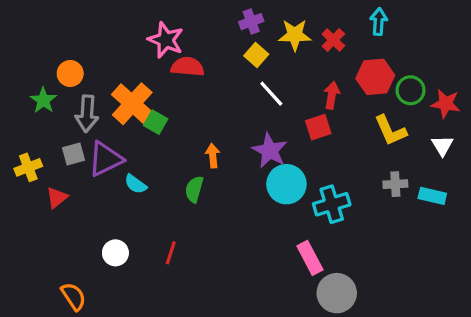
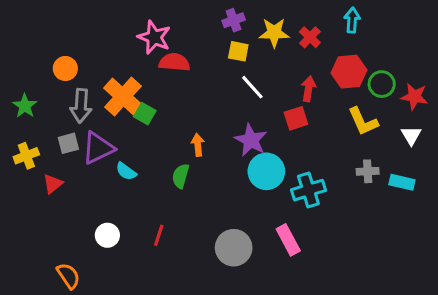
yellow square: (256, 55) -> (238, 51), turned -30
green star: (43, 100) -> (25, 106), moved
gray circle: (337, 293) -> (234, 248), moved

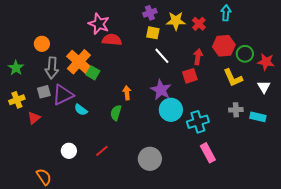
red line: (159, 235) -> (102, 151), turned 32
pink rectangle: (288, 240) -> (208, 153), moved

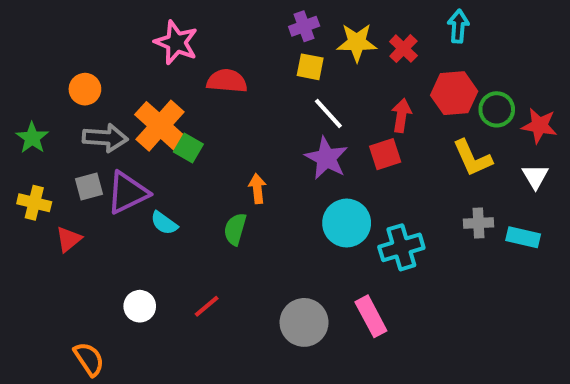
pink star: (99, 24) -> (176, 42), moved
gray arrow: (52, 68) -> (105, 138), turned -90
purple star: (161, 90) -> (326, 158), moved
yellow cross: (17, 100) -> (34, 203), turned 35
pink rectangle: (208, 153) -> (371, 316), moved

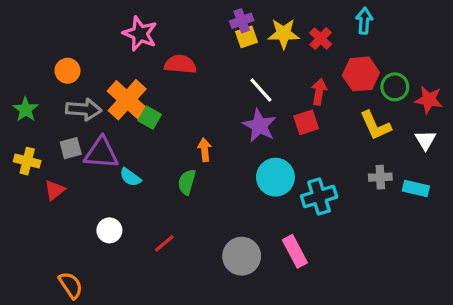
yellow square: (310, 67) -> (246, 37), moved, turned -30
purple triangle: (128, 193) -> (101, 153), turned 30
white circle: (140, 306) -> (109, 230), moved

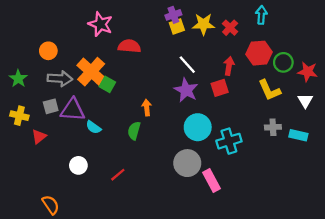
gray circle: (242, 256) -> (187, 163), moved

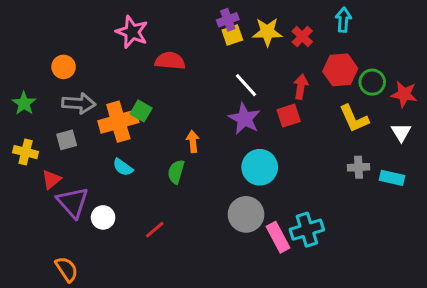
orange cross: (91, 72) -> (118, 122), moved, turned 32
purple triangle: (73, 110) -> (73, 202), moved, turned 44
cyan cross: (229, 141) -> (307, 230), moved

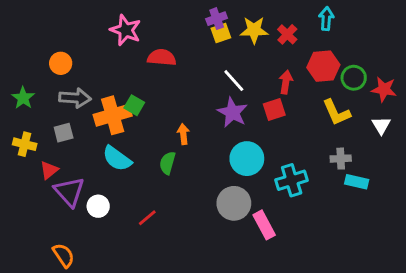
cyan semicircle: (123, 167) -> (117, 159), size x1.5
cyan rectangle: (392, 178) -> (357, 182), moved
cyan cross: (307, 230) -> (292, 180), moved

